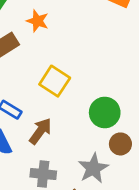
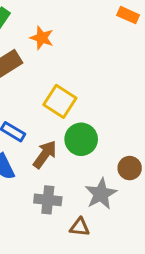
green circle: (105, 113) -> (81, 139), moved

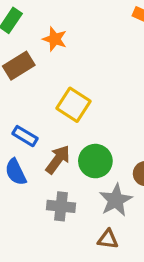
green circle: (81, 139) -> (95, 161), moved
brown triangle: (80, 227) -> (108, 239), moved

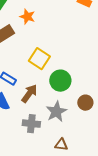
green circle: (95, 161) -> (60, 81), moved
gray star: (116, 200) -> (56, 112), moved

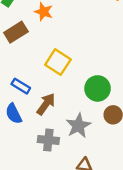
green circle: (60, 81) -> (98, 88), moved

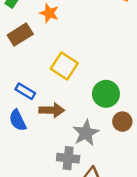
brown arrow: (46, 104) -> (52, 110), turned 55
gray cross: (48, 140) -> (68, 158), moved

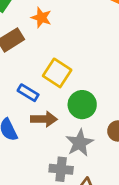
blue rectangle: (25, 91) -> (28, 93), moved
green circle: (106, 94) -> (82, 105), moved

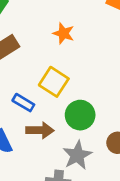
orange star: (41, 18) -> (63, 33), moved

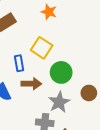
blue rectangle: (23, 103) -> (19, 63), turned 49

